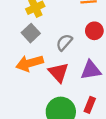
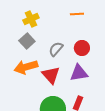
red circle: (94, 31) -> (82, 48), moved

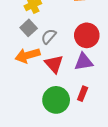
red circle: (82, 48) -> (87, 35), size x1.5
gray semicircle: (56, 49) -> (49, 36), moved

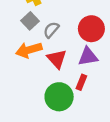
red rectangle: (83, 94) -> (81, 82), moved

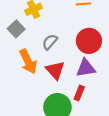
gray square: (30, 21) -> (16, 29), moved
orange arrow: (29, 50) -> (28, 62), turned -100

